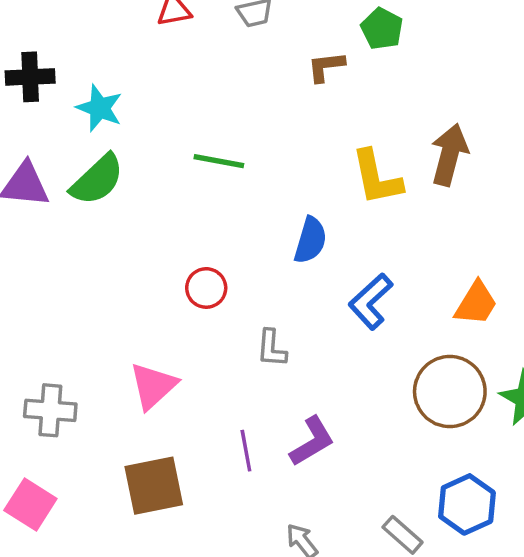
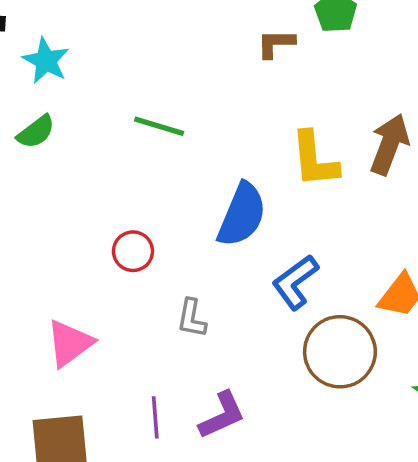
green semicircle: (97, 180) -> (36, 132), size x0.7
blue semicircle: (310, 240) -> (242, 215), size x1.4
brown circle: (450, 392) -> (340, 352), moved

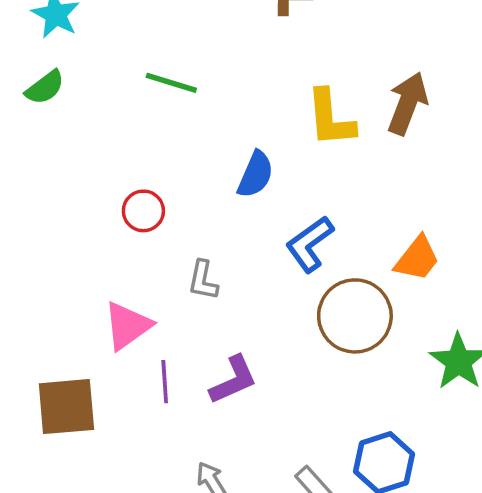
blue semicircle: (242, 215) -> (256, 174), size x0.7
pink triangle: (70, 343) -> (127, 326), moved

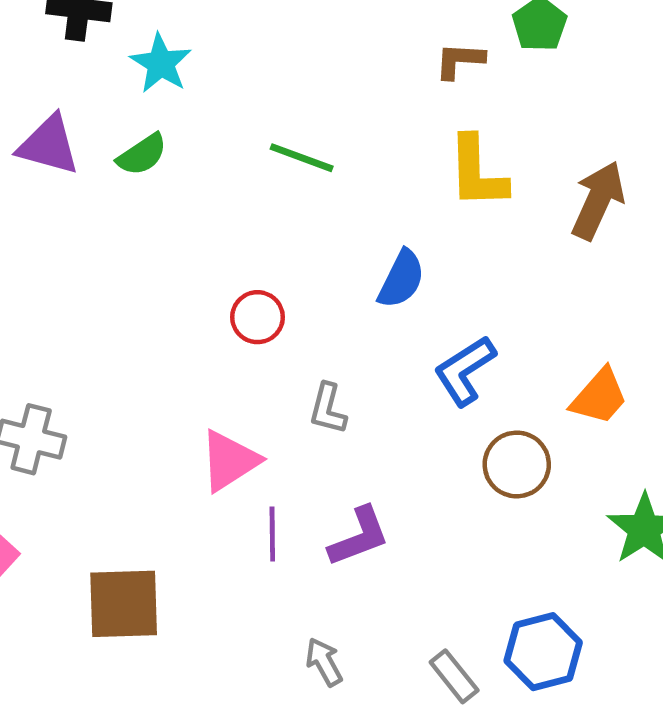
yellow L-shape: (330, 118) -> (477, 172), moved
brown circle: (355, 316) -> (517, 464), size x0.7
brown square: (66, 407) -> (124, 604), moved

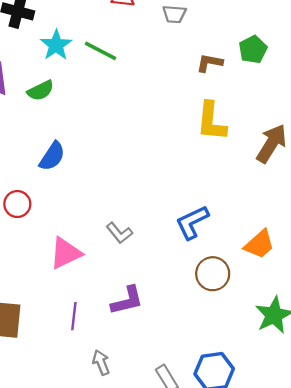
green line: (302, 158) -> (101, 51), moved
blue semicircle: (401, 279) -> (52, 156), moved
red circle: (257, 317) -> (17, 204), moved
gray L-shape: (328, 409) -> (119, 233), turned -60
purple line: (272, 534) -> (74, 316), moved

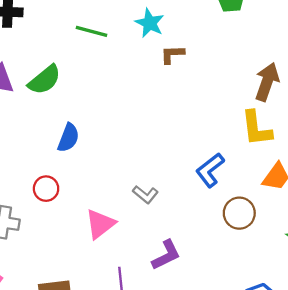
cyan star: (56, 45) -> (150, 23), moved
brown L-shape: (210, 63) -> (172, 54), moved
green semicircle: (41, 91) -> (44, 80), size x1.4
yellow L-shape: (211, 121) -> (256, 128), moved

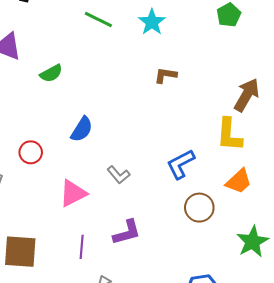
brown L-shape: (172, 54) -> (166, 75), moved
green semicircle: (44, 80) -> (51, 73), moved, size x0.7
blue semicircle: (68, 138) -> (82, 129), moved

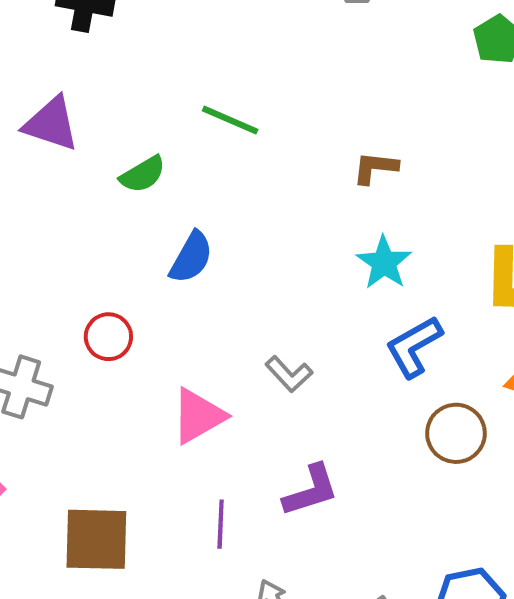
green line: (98, 20) -> (230, 120), moved
cyan star: (152, 22) -> (384, 263), moved
blue semicircle: (82, 129) -> (191, 257), moved

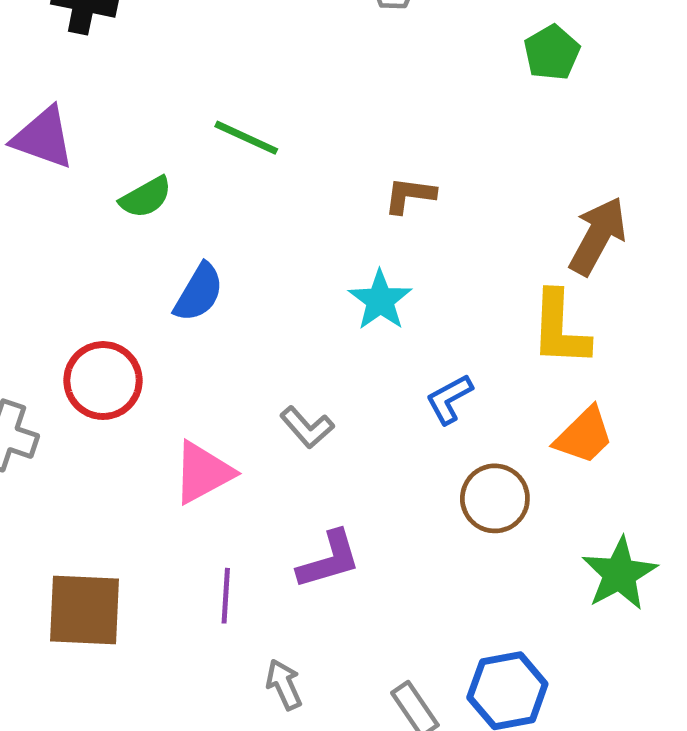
cyan star: (384, 263) -> (380, 300), moved
red circle: (108, 337) -> (103, 381), size x1.4
blue L-shape: (414, 347) -> (449, 399), size x0.7

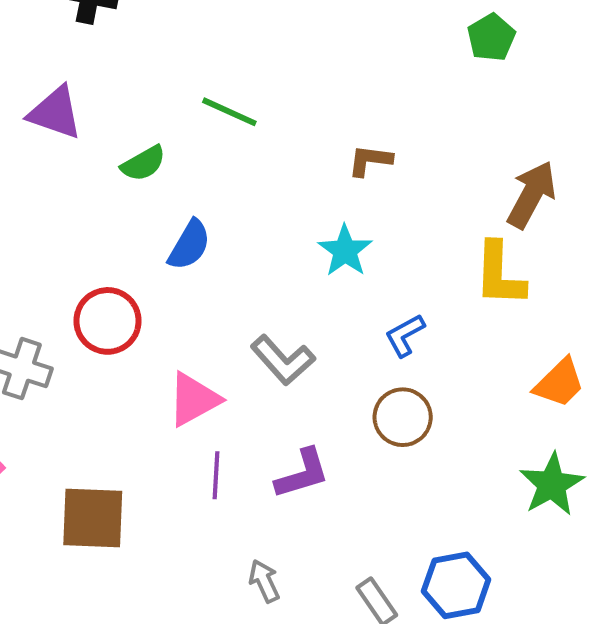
gray L-shape: (307, 427) -> (283, 360), size x1.4
orange trapezoid: (584, 436) -> (559, 383), moved
brown circle: (495, 498) -> (403, 417), moved
purple line: (226, 596) -> (216, 475), moved

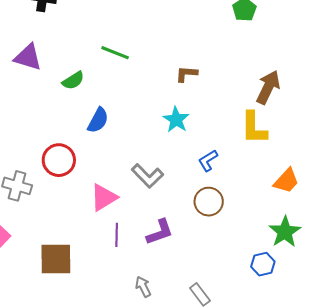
blue hexagon: (456, 585) -> (263, 264), moved, size x0.7

